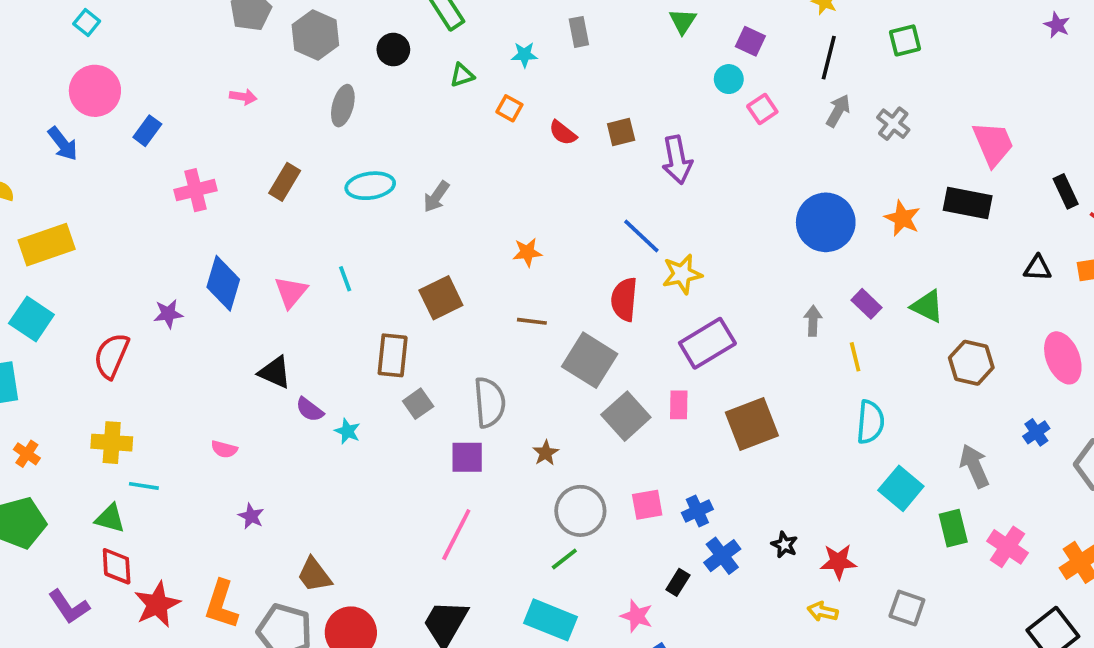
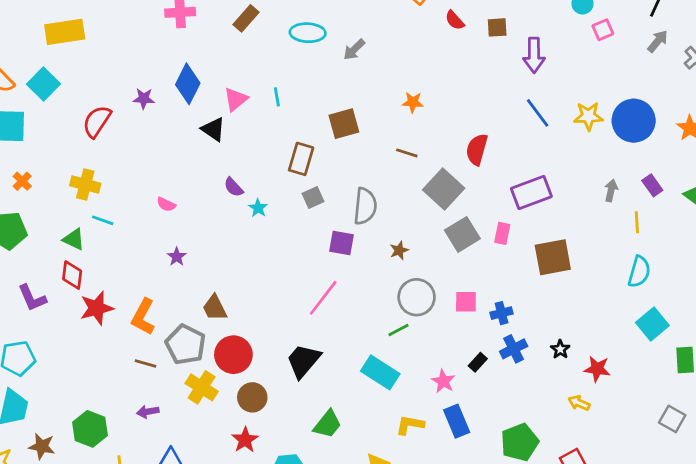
blue line: (641, 236) -> (538, 113), moved
yellow star: (682, 274) -> (588, 116), moved
black triangle: (275, 372) -> (213, 129), moved
gray square: (907, 608) -> (672, 419), moved

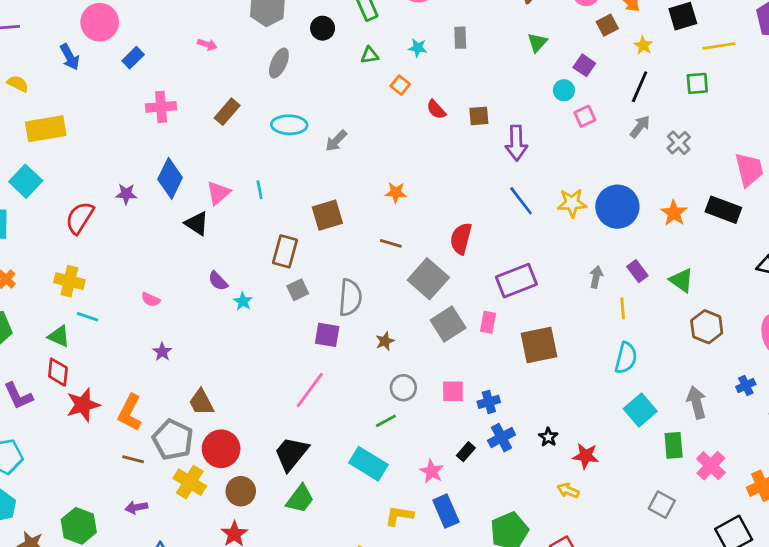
gray circle: (417, 297) -> (403, 388), size x0.7
green trapezoid: (328, 424) -> (300, 499), moved

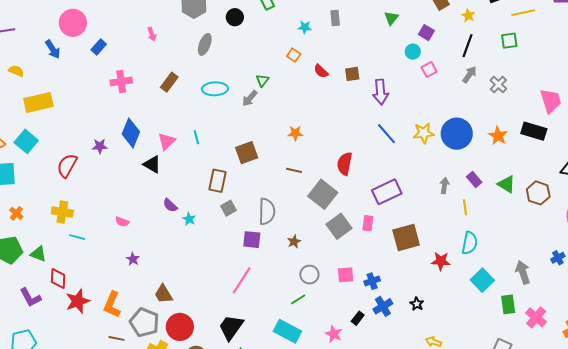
pink arrow: (207, 44) -> (152, 34), turned 56
green triangle: (370, 55) -> (262, 80), moved, turned -40
brown hexagon: (707, 327) -> (538, 193), moved
green triangle: (59, 336) -> (38, 254), moved
red star: (586, 456) -> (441, 261), moved

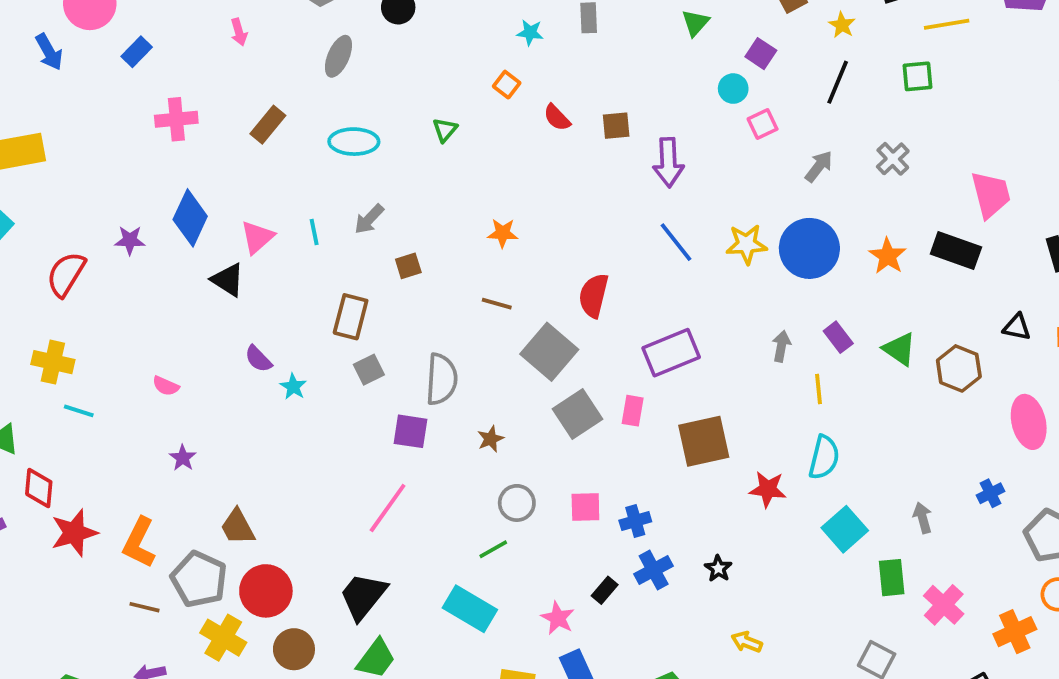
gray arrow: (470, 75) -> (819, 166), moved
gray arrow: (250, 98) -> (369, 219), moved
brown square: (247, 153) -> (408, 266), size x0.6
gray arrow: (523, 272) -> (923, 518), size x0.7

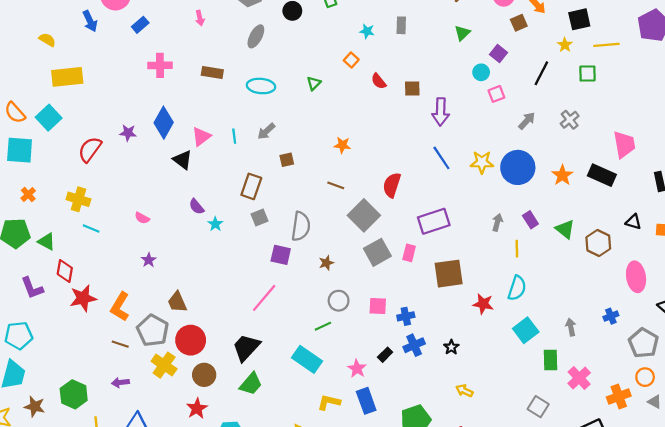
yellow star: (842, 25) -> (565, 45), moved
brown rectangle: (268, 125) -> (212, 72), turned 55

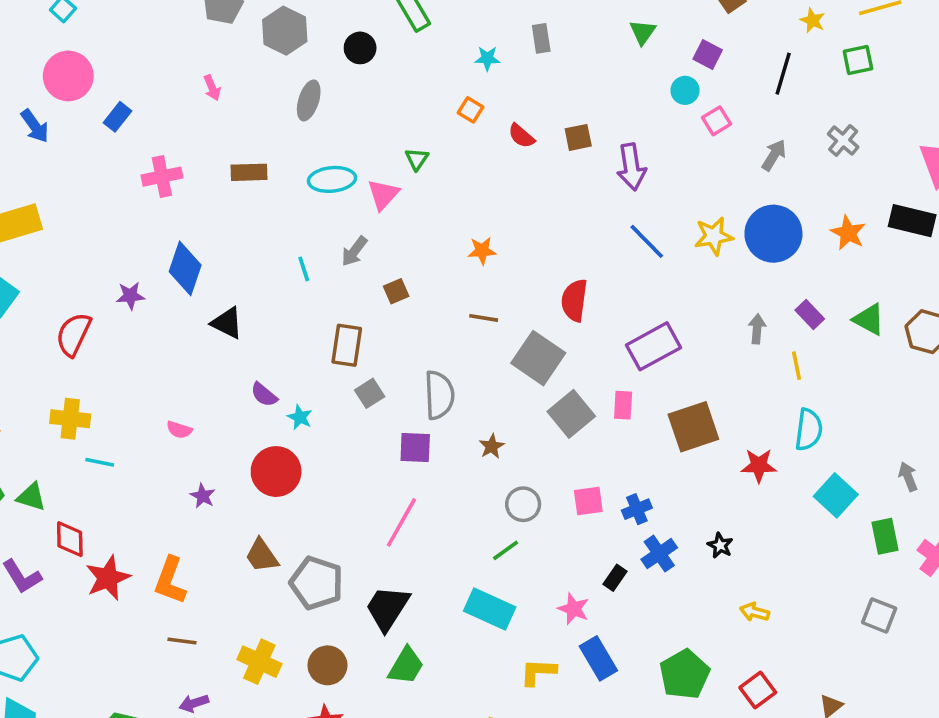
pink triangle: (201, 137) -> (383, 194), moved
gray pentagon: (153, 330) -> (316, 583), moved
red circle: (191, 340) -> (276, 472), moved

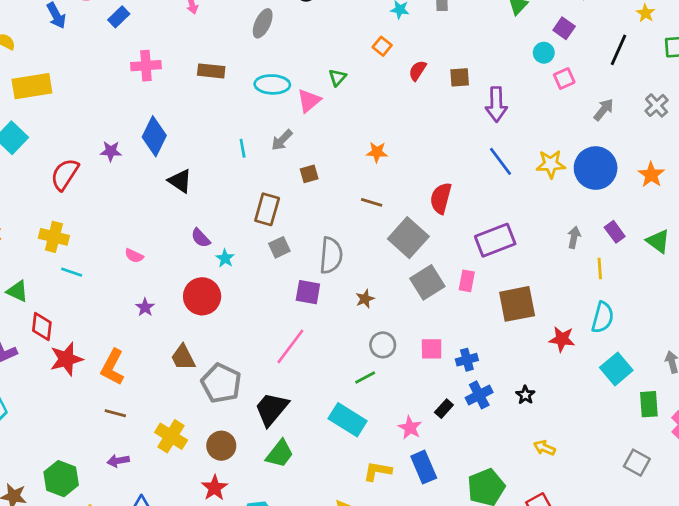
red semicircle: (521, 136) -> (418, 71), turned 75

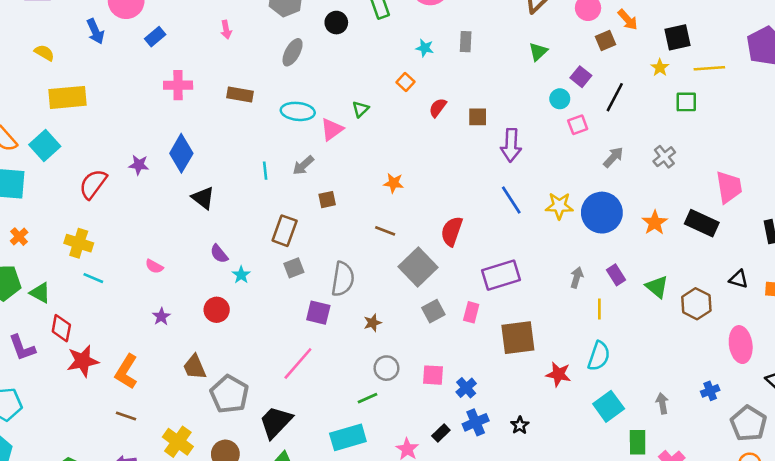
black line: (618, 50) -> (615, 97), moved
gray square: (427, 282) -> (433, 311), size x0.7
red circle: (202, 296) -> (217, 310), size x0.7
blue cross: (467, 360) -> (466, 388), turned -30
cyan rectangle: (348, 420) -> (348, 437), turned -52

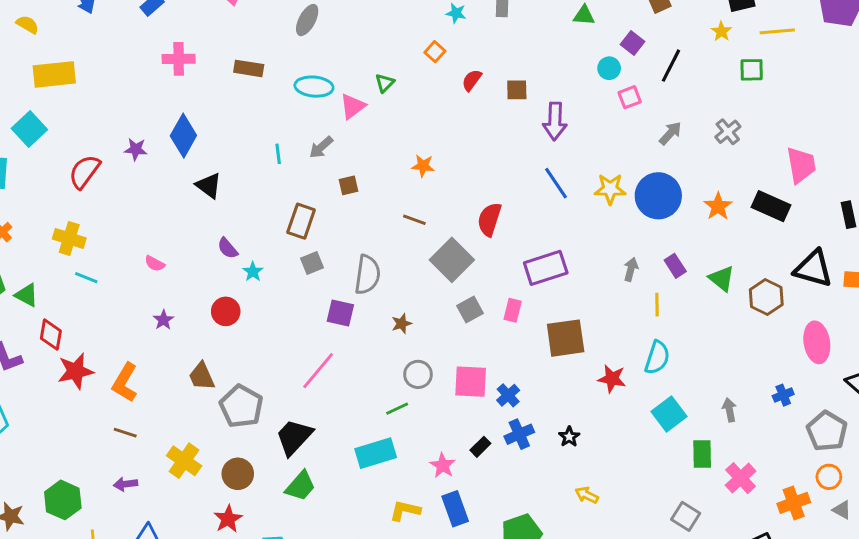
green triangle: (538, 52) -> (584, 15), turned 48
black triangle: (738, 279) -> (813, 269), size x1.8
pink square: (433, 375) -> (471, 382), size x1.4

